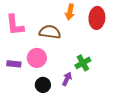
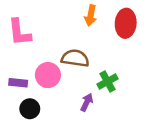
brown semicircle: (50, 32) -> (75, 58), moved
black circle: (43, 85) -> (30, 109), moved

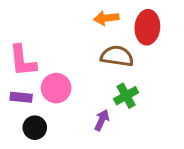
orange arrow: (91, 15) -> (106, 18), turned 72
pink L-shape: (19, 32) -> (23, 61), moved
brown semicircle: (75, 58) -> (117, 56), moved

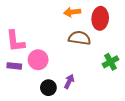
green cross: (126, 96) -> (111, 62), moved
black circle: (35, 128) -> (48, 88), moved

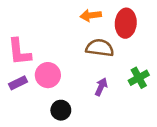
purple rectangle: (14, 66) -> (18, 83), turned -32
purple arrow: (69, 81) -> (101, 87), moved

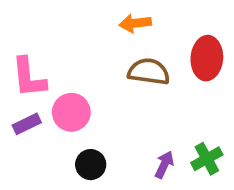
red ellipse: (126, 23) -> (207, 58), moved
green cross: (139, 78) -> (207, 159), moved
purple arrow: (101, 87) -> (164, 165), moved

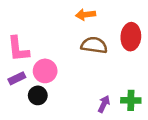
green cross: (207, 159) -> (131, 100), turned 30
black circle: (91, 165) -> (38, 95), moved

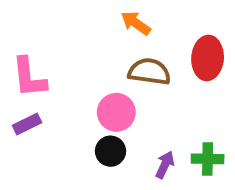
orange arrow: (86, 15) -> (136, 23), turned 42
pink circle: (45, 71) -> (116, 112), moved
black circle: (38, 95) -> (111, 151), moved

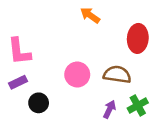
brown semicircle: (149, 72) -> (117, 75), moved
black circle: (111, 151) -> (39, 103), moved
green cross: (208, 159) -> (138, 105), turned -30

